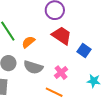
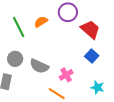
red trapezoid: (62, 36) -> (90, 29), moved
orange semicircle: (28, 42) -> (41, 22), moved

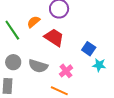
red trapezoid: (90, 29) -> (54, 38), moved
cyan star: (97, 87) -> (99, 65), moved

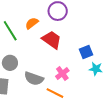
blue square: (89, 49) -> (86, 52), turned 32
gray semicircle: (38, 66) -> (34, 79), moved

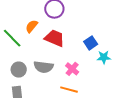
gray semicircle: (34, 79) -> (44, 67), moved

